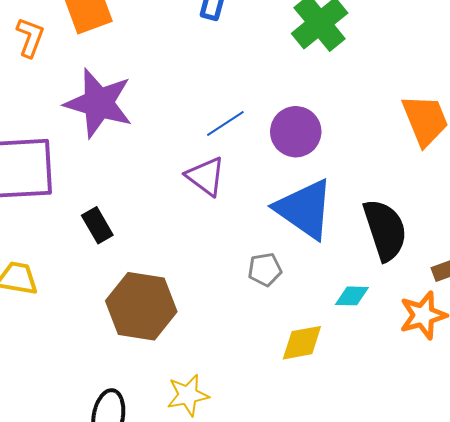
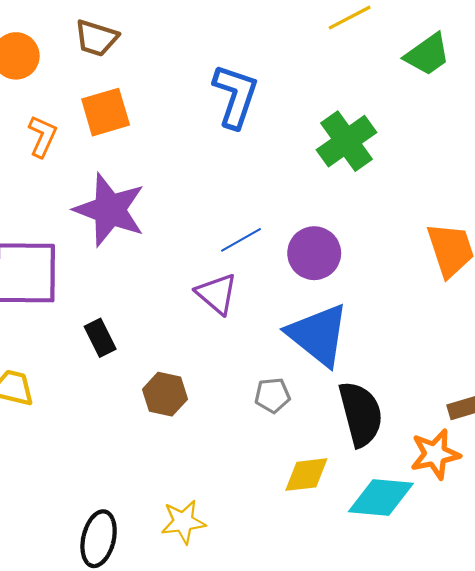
black semicircle: (385, 230) -> (361, 414), moved
cyan diamond: (352, 296) -> (381, 498), moved, size x1.8
brown hexagon: (141, 306) -> (165, 394), moved, size x0.6

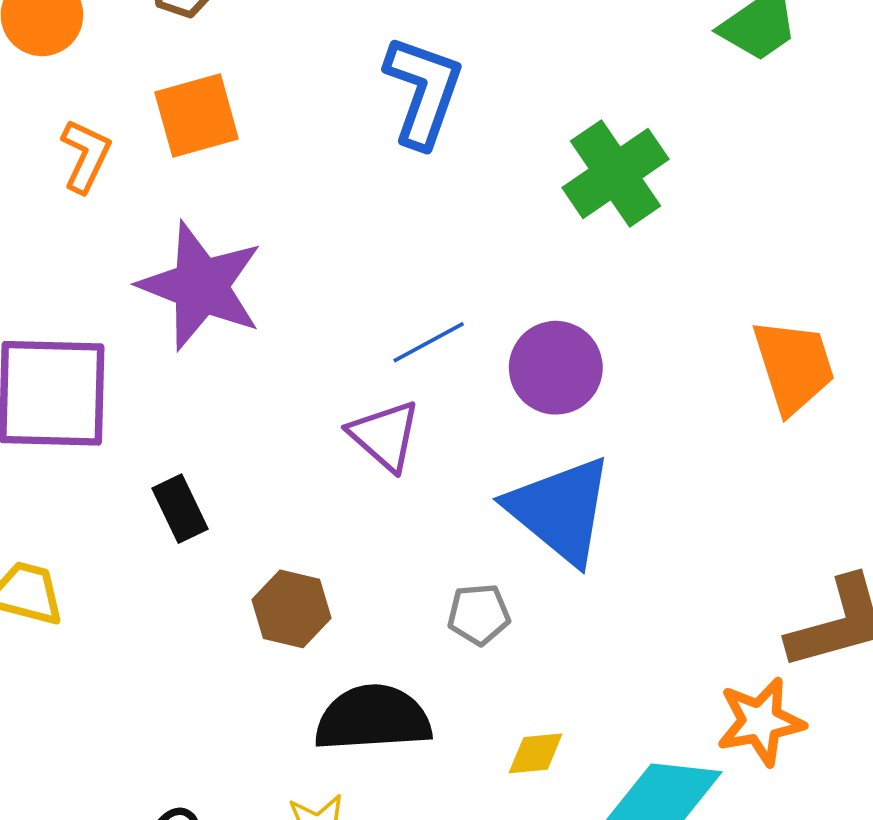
black semicircle: (361, 414) -> (373, 718), moved, turned -80
yellow diamond: (306, 475) -> (536, 753), size x0.7

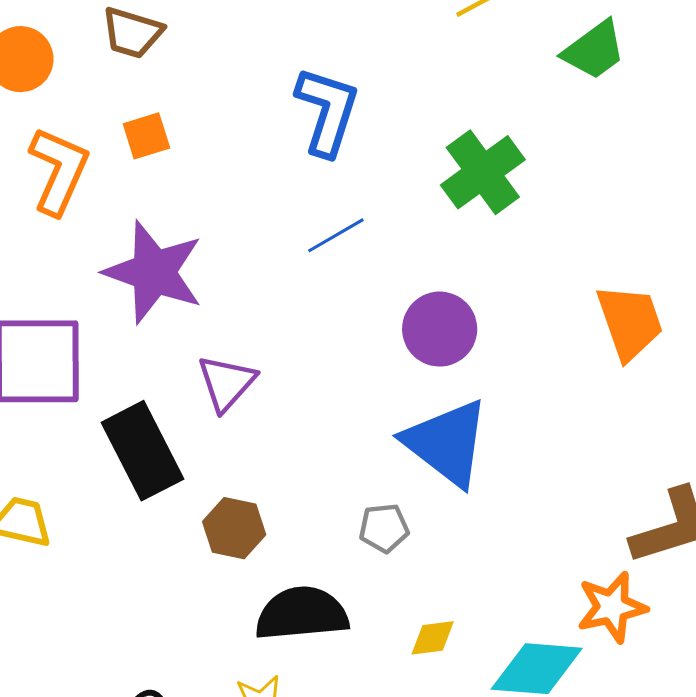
orange square: (197, 116) -> (146, 136), size x0.7
orange L-shape: (86, 156) -> (59, 171), size x1.5
blue line: (429, 342) -> (336, 235), moved
purple triangle: (385, 436) -> (227, 383), moved, turned 32
black rectangle: (180, 509) -> (143, 451), size x1.8

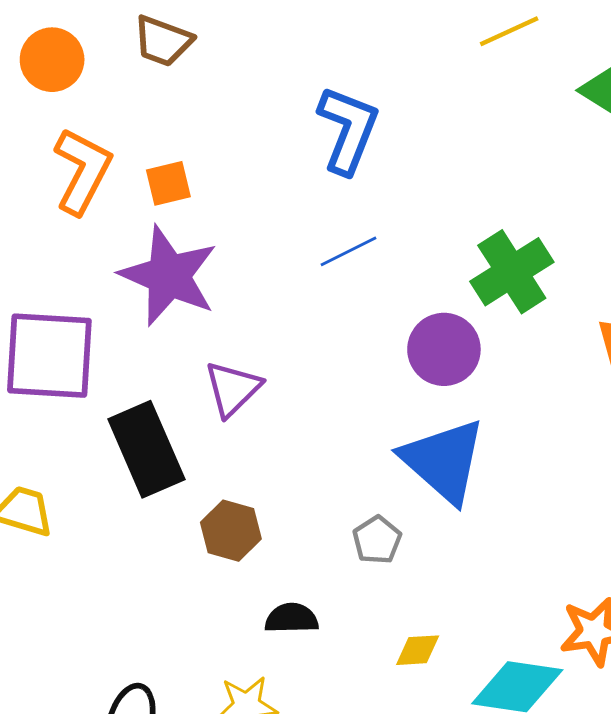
orange square: (146, 136) -> (168, 183), moved
green cross: (483, 172) -> (512, 272), moved
gray pentagon: (384, 528) -> (377, 540), turned -30
black semicircle: (302, 614) -> (292, 618), size x0.6

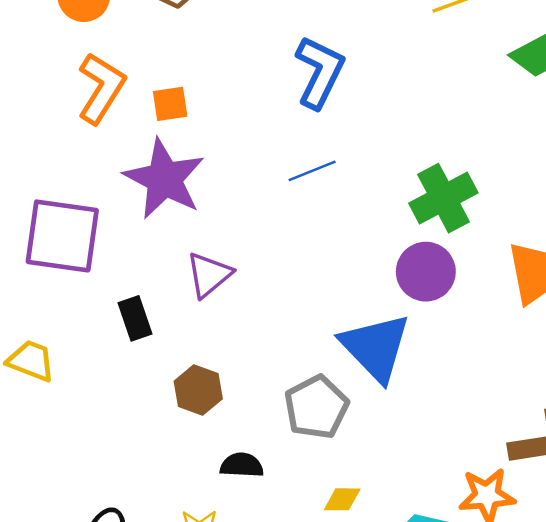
purple circle: (444, 349) -> (426, 272), moved
black rectangle: (146, 449) -> (135, 318), size x0.6
gray pentagon: (377, 540) -> (316, 407), size x1.6

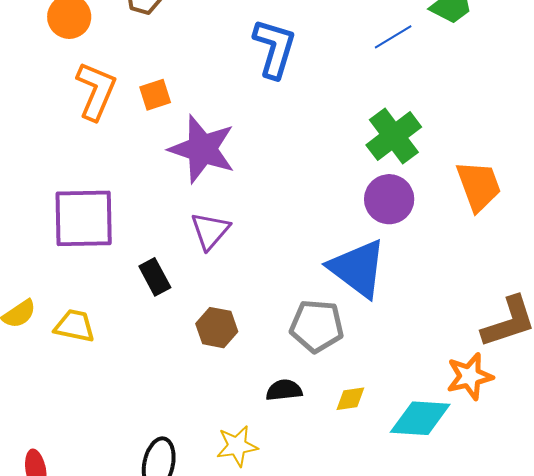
blue line: (312, 171) -> (393, 37), moved
purple star: (164, 179) -> (202, 149), moved
gray pentagon: (316, 407) -> (317, 326), turned -30
black semicircle: (242, 465) -> (284, 390), moved

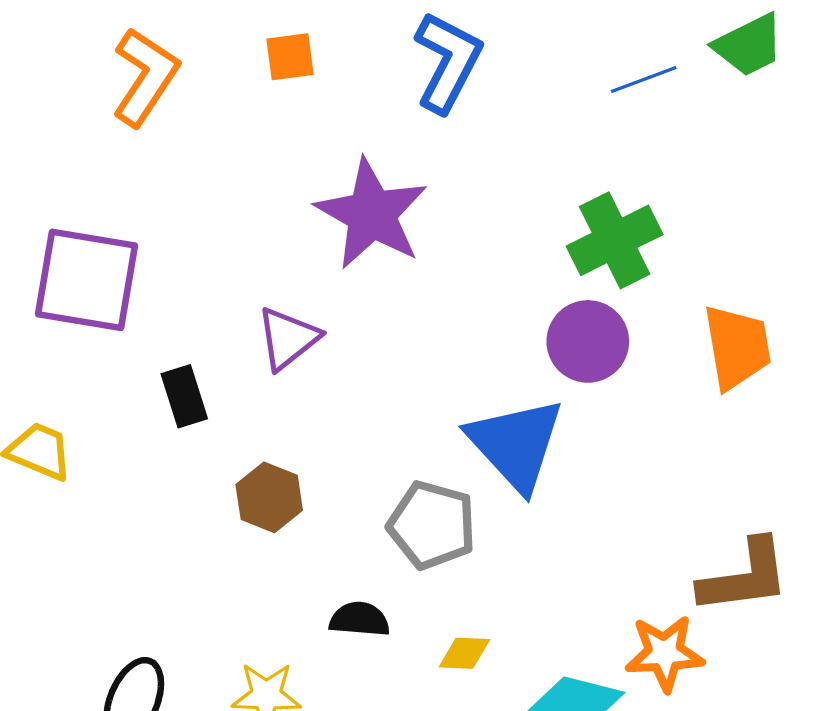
orange square: (155, 95) -> (290, 57), moved
purple star: (202, 149) -> (372, 214), moved

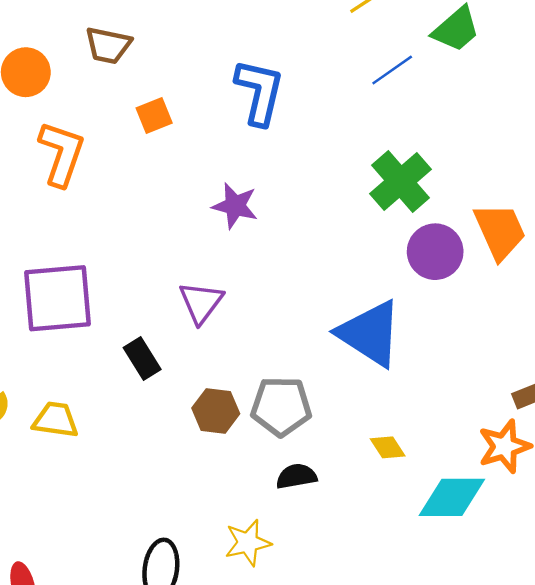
purple star: (372, 214) -> (235, 206), size x0.6
purple circle: (588, 341) -> (435, 252), moved
gray pentagon: (432, 525) -> (281, 406), moved
yellow diamond: (464, 653) -> (388, 447), moved, turned 69

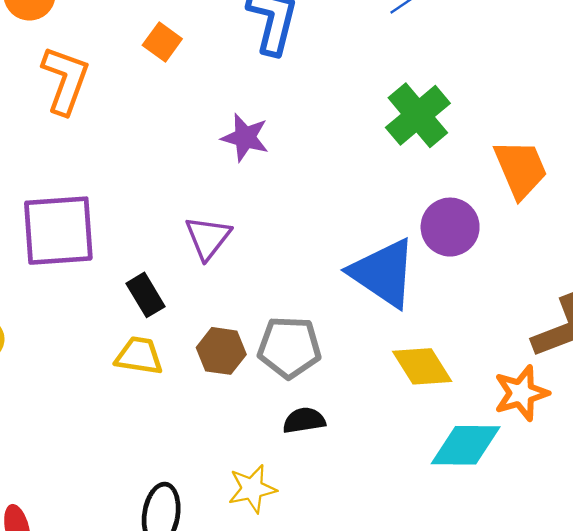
orange square: (154, 115) -> (162, 42), turned -33
purple circle: (435, 252) -> (450, 227), moved
yellow trapezoid: (56, 420) -> (139, 356), moved
yellow diamond: (388, 447) -> (422, 366), moved, size x1.6

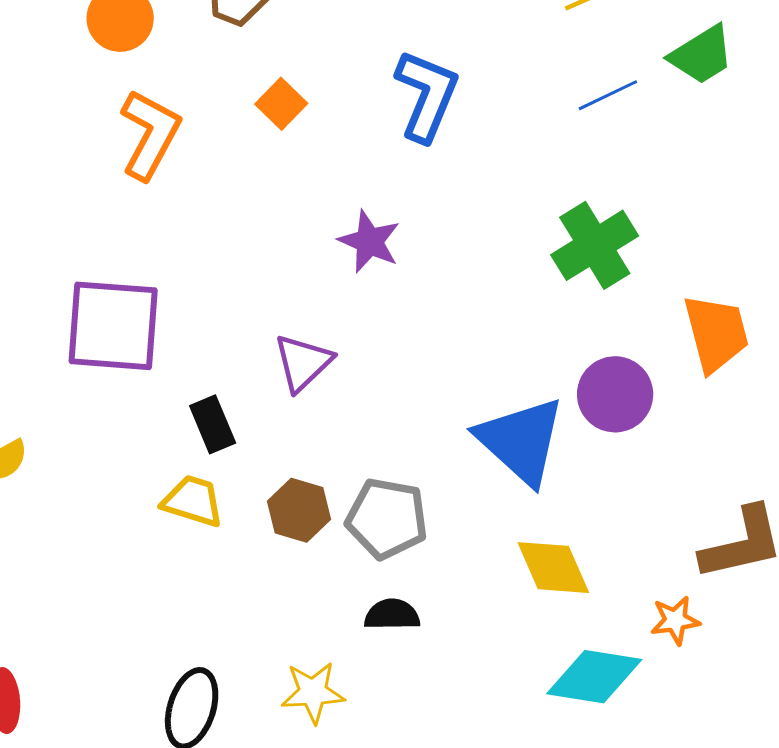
orange star: (521, 393) -> (675, 620), size x0.7

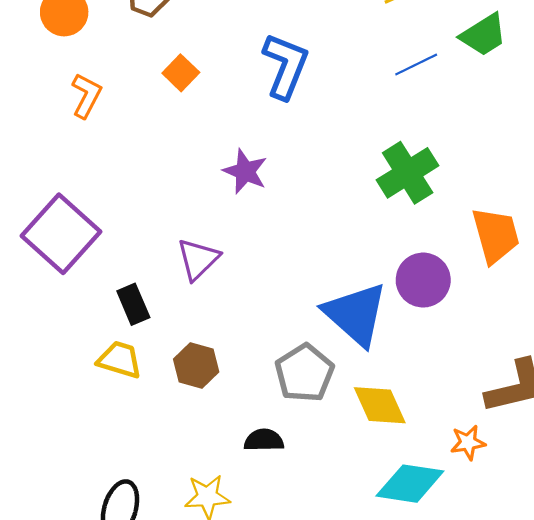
orange L-shape: (150, 134) -> (86, 96), size x0.7
purple square: (113, 326) -> (61, 234), turned 38
gray pentagon: (387, 518) -> (304, 373), moved, turned 30

